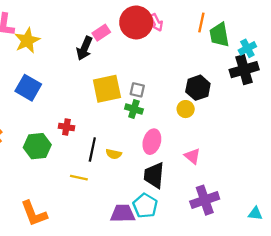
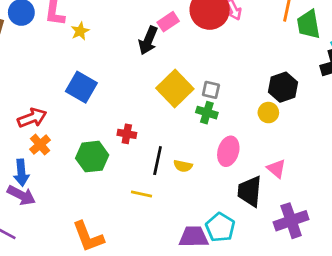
yellow star: (27, 40) -> (80, 31), size x0.6
yellow square: (107, 89) -> (175, 89), turned -32
black trapezoid: (154, 175) -> (250, 191), moved

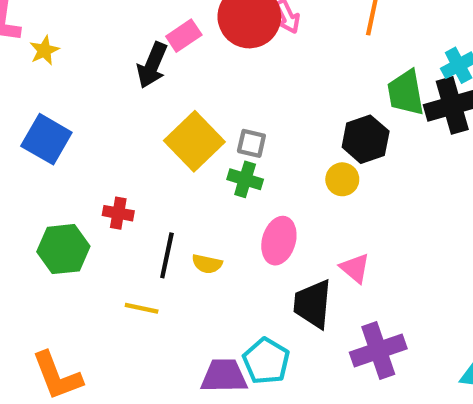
green trapezoid: (308, 24) -> (406, 93), moved

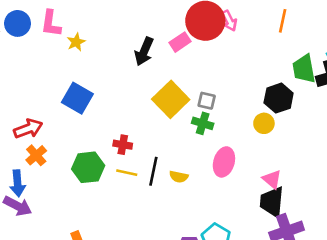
pink rectangle: (184, 36) -> (180, 42), moved
black trapezoid: (313, 304) -> (272, 202), moved
yellow line: (142, 308) -> (127, 173), moved

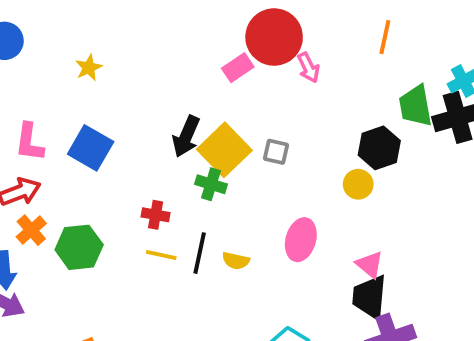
pink arrow: (229, 21) -> (308, 68), moved
pink L-shape: (51, 23) -> (29, 142), moved
black arrow: (144, 51) -> (186, 136), moved
green cross: (203, 123) -> (211, 184), moved
green hexagon: (88, 167) -> (79, 247), moved

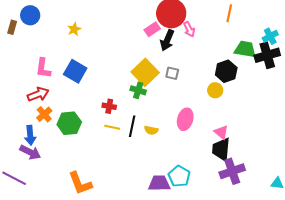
green trapezoid: (416, 106) -> (245, 49), turned 110
black arrow: (186, 136) -> (167, 40), moved

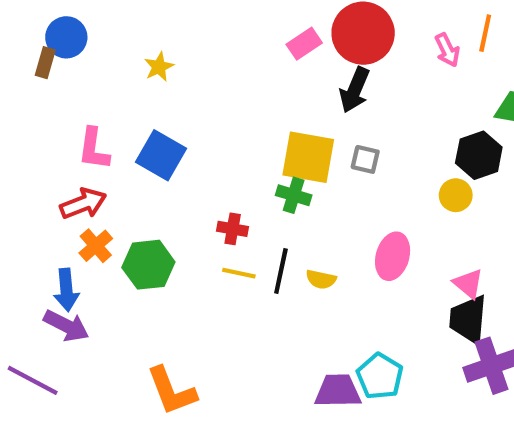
brown rectangle: (12, 27) -> (45, 63), moved
pink rectangle: (152, 29) -> (304, 44), moved
pink arrow: (189, 29) -> (447, 50), moved
yellow square: (145, 72) -> (308, 157), turned -36

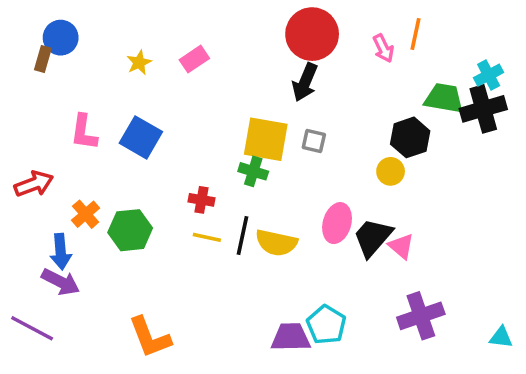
pink rectangle: (304, 44) -> (194, 59), moved
red arrow: (83, 204) -> (34, 184), moved
yellow semicircle: (321, 279) -> (276, 243), size x1.6
black trapezoid: (468, 319) -> (373, 237), moved, turned 36

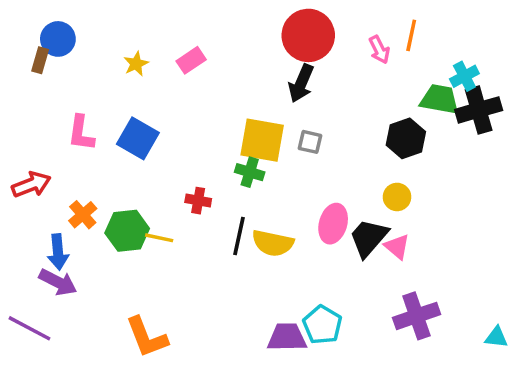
cyan cross: (489, 75) -> (464, 76), moved
yellow circle: (391, 171) -> (397, 197), moved
yellow line: (207, 237) -> (159, 238), moved

